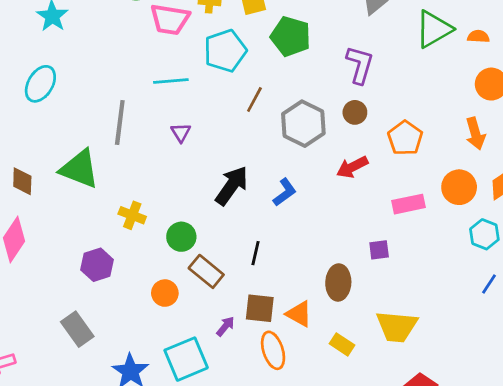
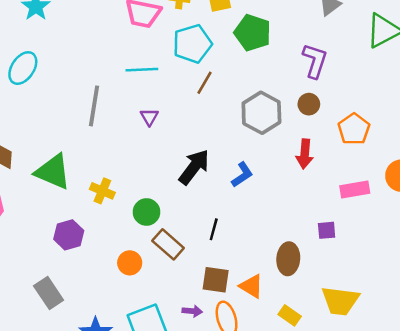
brown line: (254, 100) -> (204, 83), moved
red arrow: (352, 167) -> (305, 154), turned -60
green triangle: (79, 169) -> (53, 172), moved
purple arrow: (225, 326) -> (192, 311), moved, turned 54

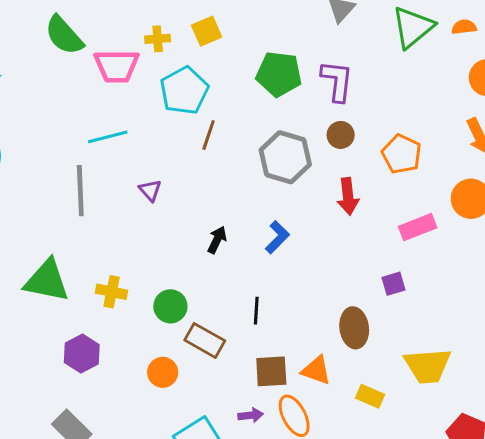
green pentagon: (253, 33) -> (279, 74), moved
cyan line: (142, 70) -> (108, 137), moved
black arrow: (194, 167) -> (217, 240), size x0.6

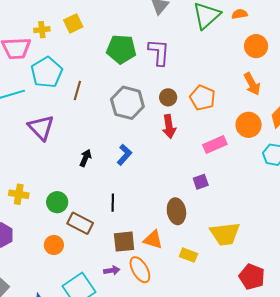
cyan pentagon: (184, 91) -> (47, 72), moved
brown circle: (341, 135) -> (168, 97), moved
purple triangle: (150, 190) -> (41, 128), size x1.8

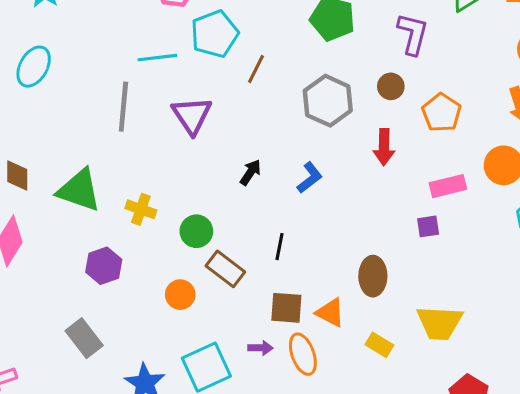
purple L-shape: (159, 52) -> (413, 34), moved
brown circle: (168, 97) -> (391, 86), moved
purple square: (201, 182) -> (428, 226), moved

